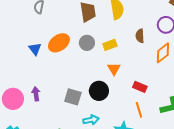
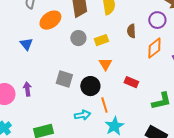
orange ellipse: (59, 43) -> (50, 20), moved
gray square: (73, 97) -> (64, 79), moved
orange line: (139, 110) -> (104, 105), moved

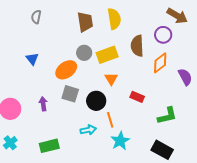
orange ellipse: (50, 20) -> (66, 70), moved
brown semicircle: (131, 31) -> (137, 46), size x1.5
yellow rectangle: (101, 40) -> (107, 55), size x1.5
purple arrow: (27, 89) -> (43, 104), moved

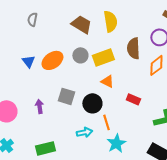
brown trapezoid: (85, 22) -> (81, 24), turned -50
orange ellipse: (66, 70) -> (52, 60), moved
orange triangle: (111, 79) -> (107, 81), turned -32

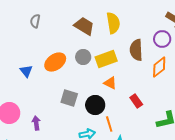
blue triangle: (28, 61) -> (26, 71), moved
red rectangle: (133, 99) -> (136, 101), turned 32
purple arrow: (39, 106) -> (36, 123), moved

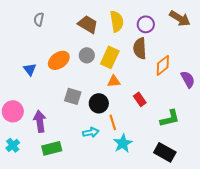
purple circle: (162, 39) -> (146, 24), moved
yellow rectangle: (106, 59) -> (110, 57), turned -45
orange triangle: (110, 83) -> (114, 81), turned -32
purple arrow: (36, 123) -> (40, 121), size x1.5

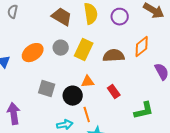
brown semicircle: (140, 48) -> (114, 56), moved, turned 90
orange diamond: (163, 65) -> (142, 47), moved
orange triangle: (114, 81) -> (88, 82), moved

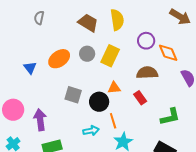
purple circle: (120, 17) -> (146, 41), moved
orange diamond: (142, 47) -> (168, 53), turned -75
brown semicircle: (114, 56) -> (147, 73), moved

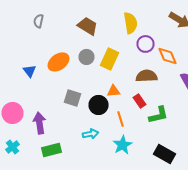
yellow semicircle: (117, 20) -> (130, 23), moved
green L-shape: (170, 117) -> (158, 115), moved
orange line: (113, 121) -> (120, 119), moved

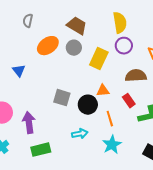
purple circle: (146, 44) -> (124, 46), moved
gray circle: (86, 57) -> (74, 48), moved
orange ellipse: (58, 62) -> (48, 46), moved

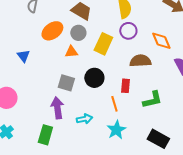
orange triangle: (103, 91) -> (71, 52), moved
red rectangle: (129, 101) -> (125, 86), moved, turned 40
black circle: (88, 105) -> (94, 78), moved
purple arrow: (29, 123) -> (57, 108), moved
green rectangle: (41, 150) -> (45, 135), turned -60

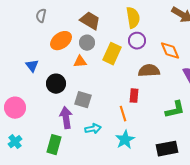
black circle: (94, 78) -> (56, 84), moved
gray square: (66, 83) -> (83, 100), moved
green L-shape: (152, 100) -> (175, 110), moved
black rectangle: (158, 139) -> (167, 149), turned -40

